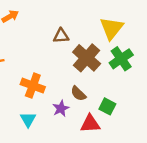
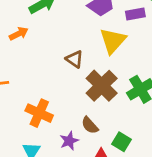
yellow triangle: (112, 28) -> (113, 41), moved
brown triangle: (61, 36) -> (74, 59), turned 35

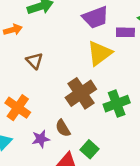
brown triangle: (74, 59) -> (34, 61), moved

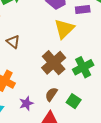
brown semicircle: (63, 128) -> (51, 94), moved, turned 72
green square: (90, 149) -> (74, 101), moved

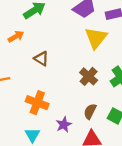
brown cross: (54, 63) -> (89, 76), size x0.7

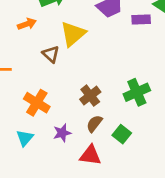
yellow triangle: (96, 38) -> (73, 34), moved
brown cross: (89, 76) -> (90, 96), moved

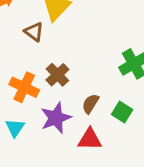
brown cross: (90, 96) -> (57, 75), moved
purple star: (62, 133) -> (56, 118), size x1.5

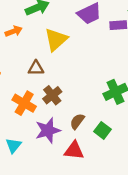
brown triangle: (34, 32) -> (36, 68), moved, turned -42
cyan triangle: (15, 128) -> (13, 145), moved

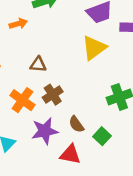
yellow triangle: (56, 40) -> (94, 48), moved
brown semicircle: (77, 121) -> (76, 124), turned -77

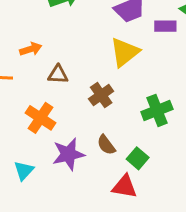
orange arrow: (18, 24) -> (31, 49), moved
brown cross: (53, 95) -> (101, 95), moved
red triangle: (70, 154) -> (124, 187), moved

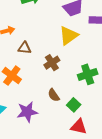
purple star: (68, 154) -> (27, 112), moved
red triangle: (124, 187) -> (79, 127), moved

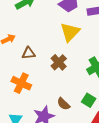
brown semicircle: (54, 95) -> (63, 104), moved

